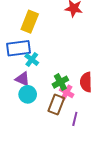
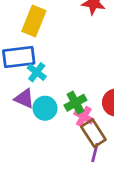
cyan circle: (28, 94) -> (45, 108), moved
brown rectangle: (56, 105) -> (93, 133), moved, turned -54

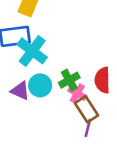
cyan cross: (37, 72) -> (32, 51), size x1.6
purple triangle: (24, 99) -> (20, 91), moved

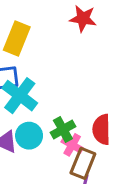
brown rectangle: (87, 109) -> (83, 163), turned 55

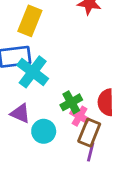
cyan circle: (29, 136) -> (44, 131), moved

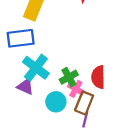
cyan cross: (33, 72) -> (36, 68), moved
cyan circle: (44, 131) -> (56, 102), moved

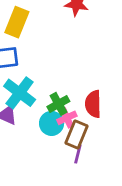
pink cross: (76, 89) -> (67, 118), turned 35
cyan circle: (56, 102) -> (52, 123), moved

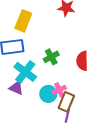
green cross: (58, 104) -> (51, 57), moved
red semicircle: (93, 104) -> (82, 61), moved

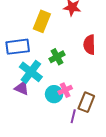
yellow rectangle: (23, 21) -> (42, 21), moved
red semicircle: (82, 61) -> (89, 45), moved
brown rectangle: (66, 102) -> (86, 102), moved

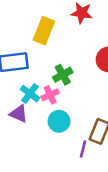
cyan cross: (31, 72) -> (30, 94), size x0.7
pink cross: (65, 90) -> (50, 95), moved

